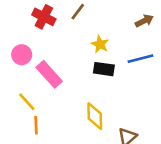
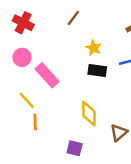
red cross: (44, 17) -> (23, 23), moved

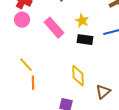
pink circle: (22, 57) -> (22, 20), moved
pink rectangle: (47, 75) -> (54, 28), moved

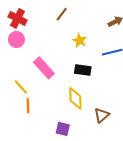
pink rectangle: (54, 28) -> (44, 68), moved
black rectangle: (85, 40) -> (83, 70), moved

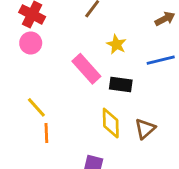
pink rectangle: (44, 68) -> (86, 69), moved
brown triangle: (102, 115) -> (145, 129), moved

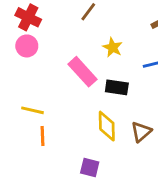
yellow line: (36, 107) -> (32, 110), turned -35

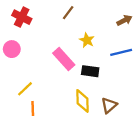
pink circle: (27, 46) -> (12, 49), moved
yellow line: (32, 110) -> (25, 89), turned -56

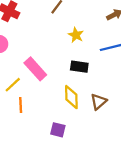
pink rectangle: (64, 59) -> (35, 69), moved

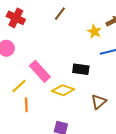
yellow star: (76, 35) -> (94, 31), moved
yellow diamond: (71, 97) -> (63, 90), moved, turned -70

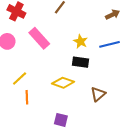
yellow star: (94, 31) -> (81, 41), moved
pink rectangle: (40, 71) -> (39, 38), moved

